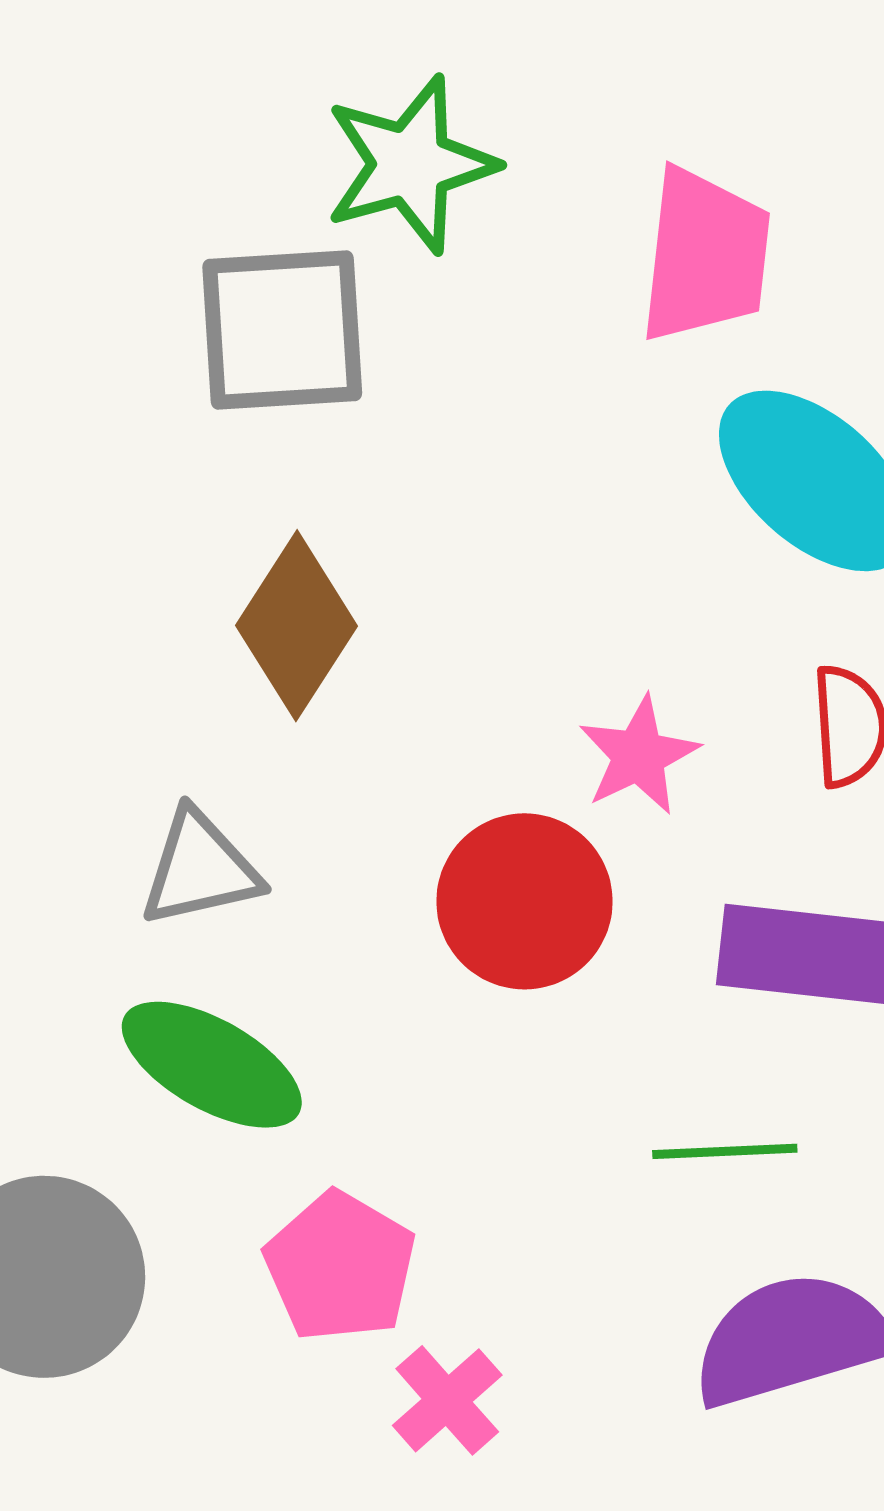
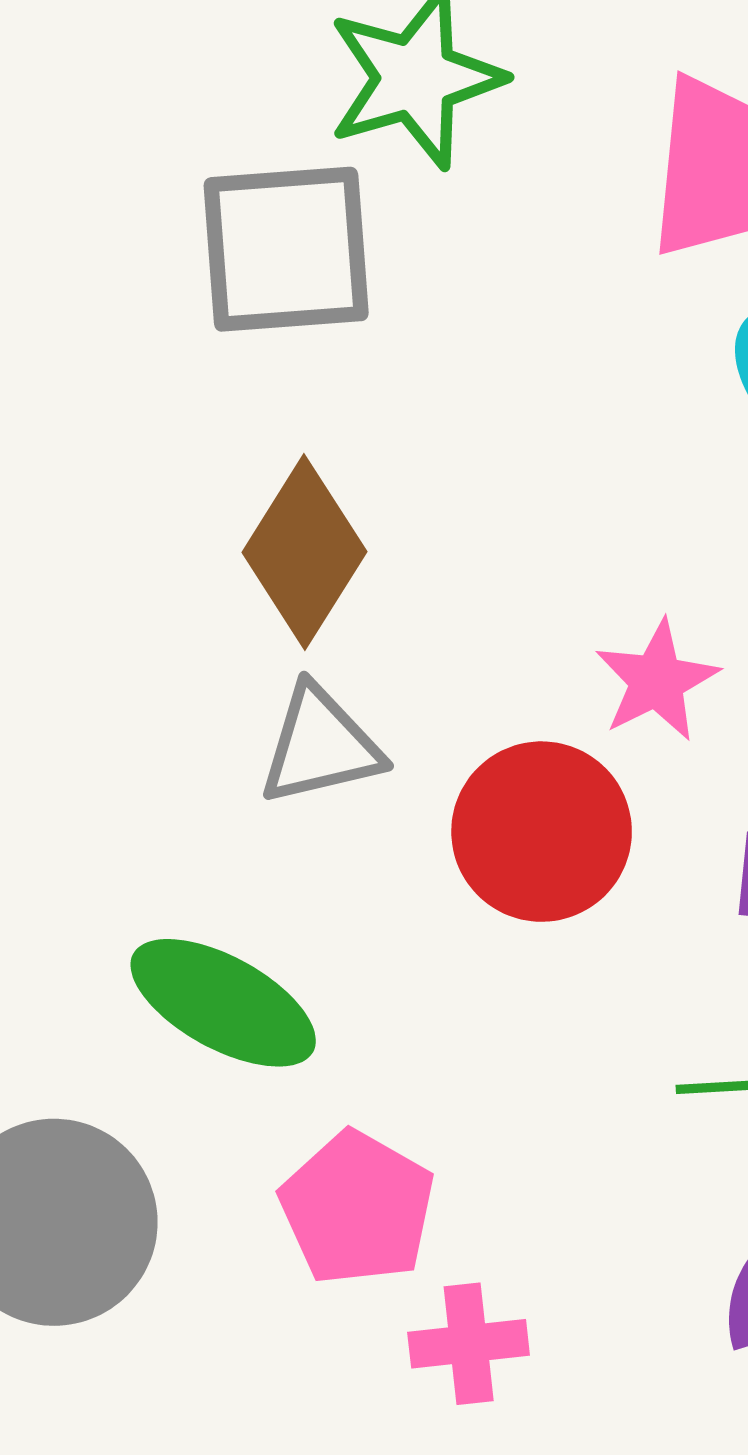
gray triangle: (200, 869) -> (320, 746), moved
pink cross: (447, 1400) -> (469, 1344), turned 36

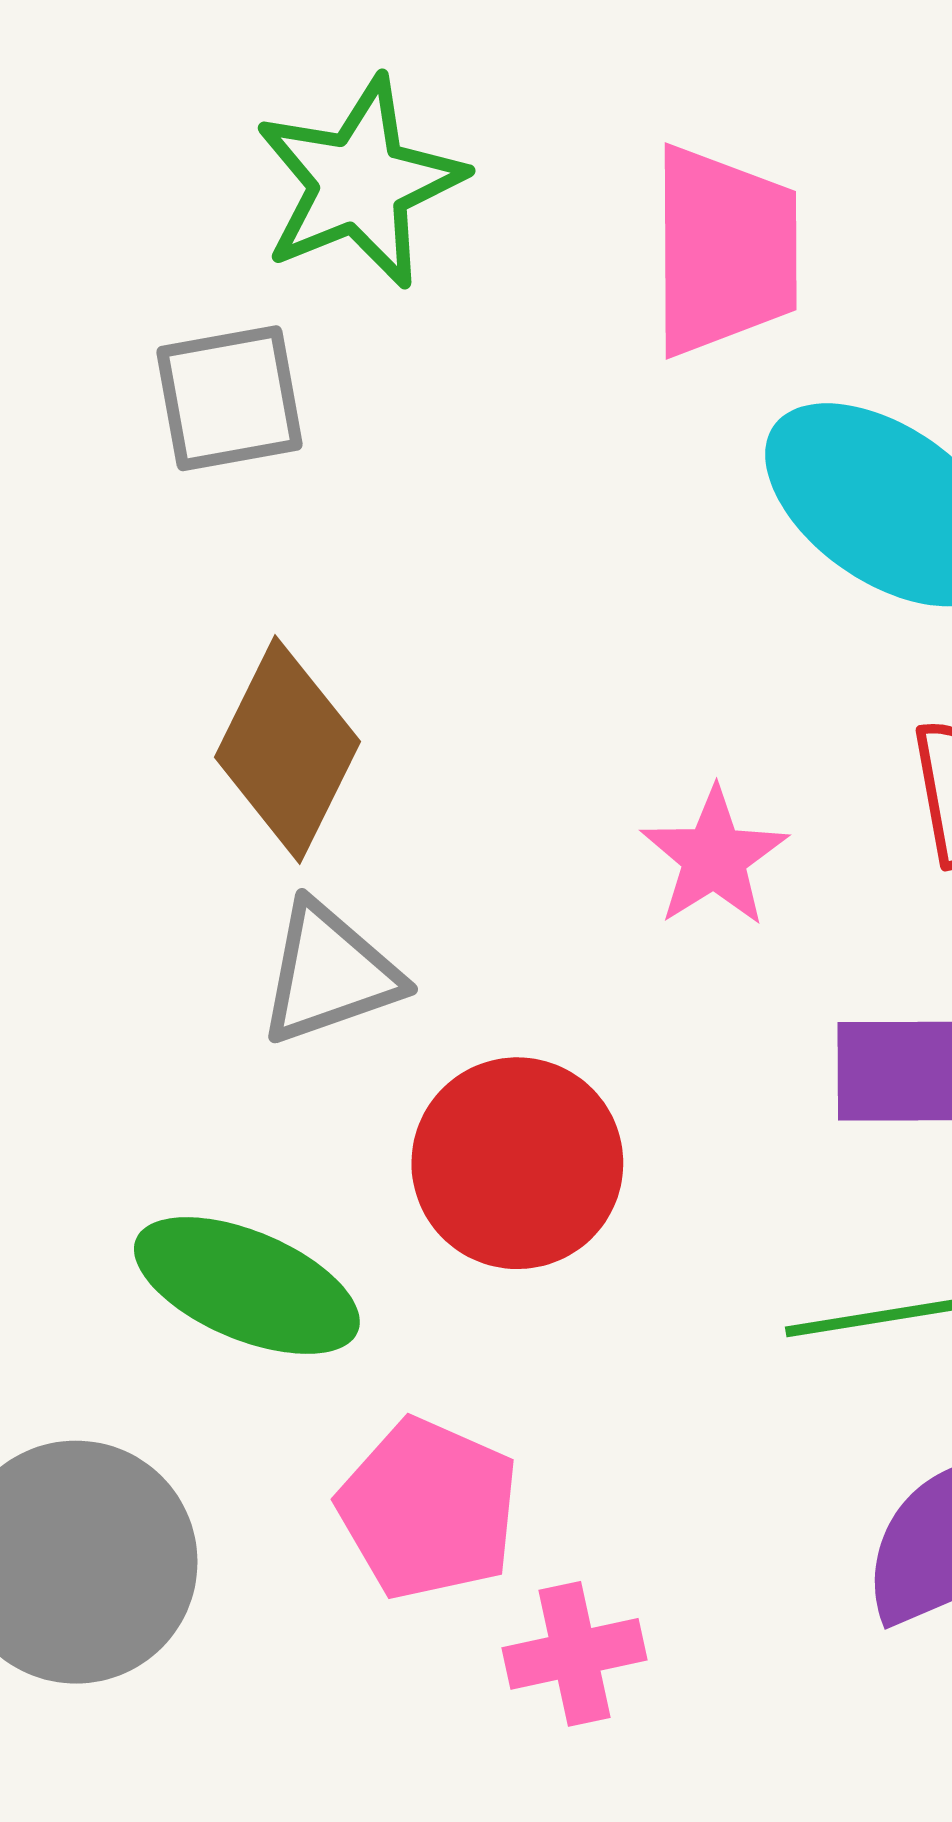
gray square: (286, 249) -> (230, 398), size x0.7
red circle: (542, 832) -> (517, 1163), moved

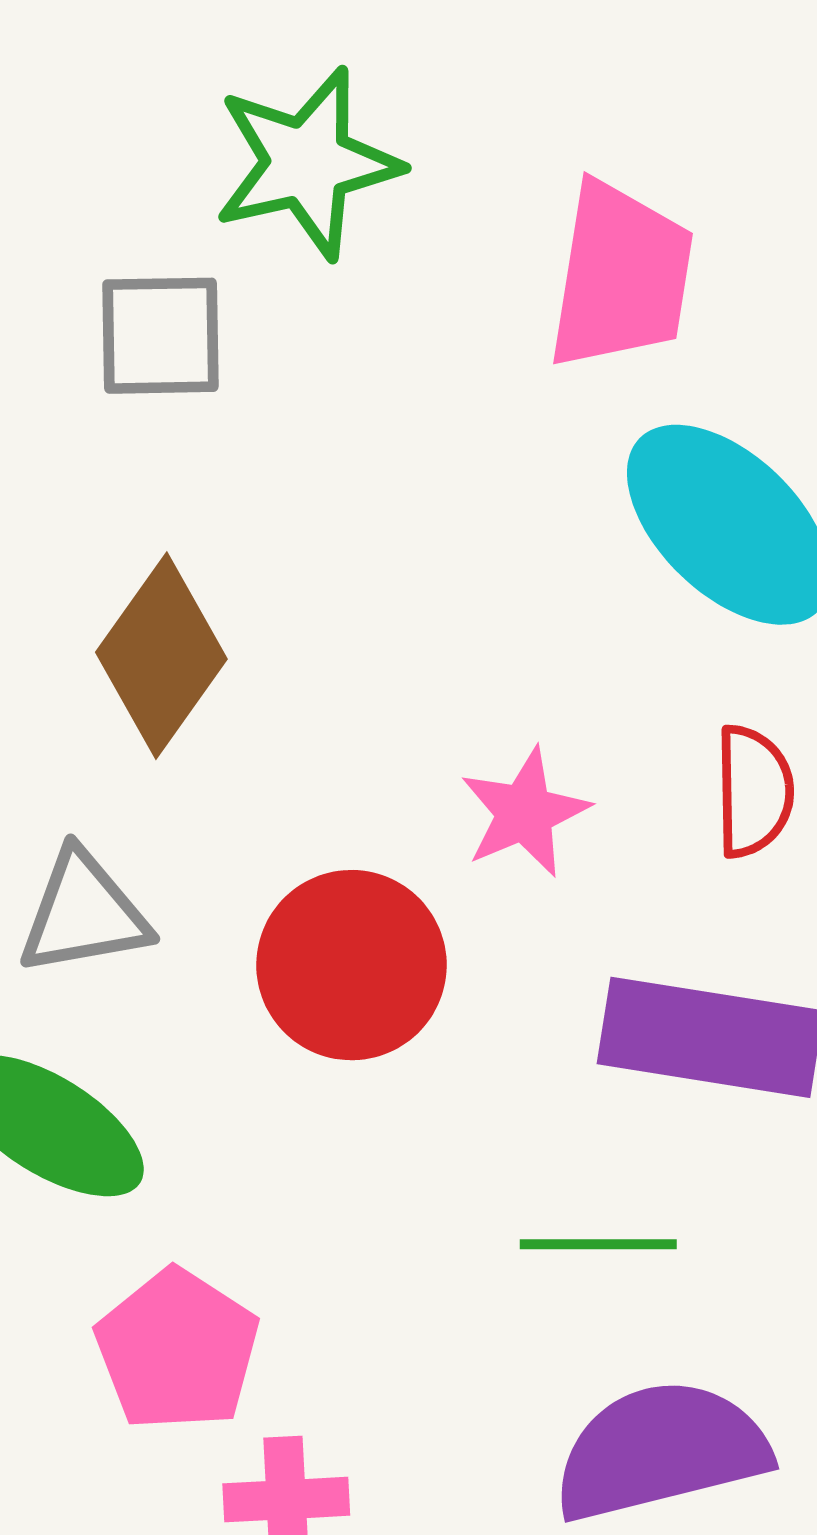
gray triangle: (329, 973) -> (84, 913), moved
red circle: (517, 1163) -> (351, 965), moved

